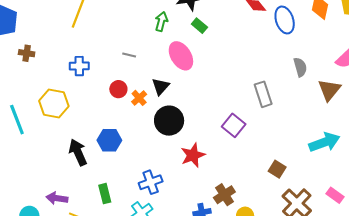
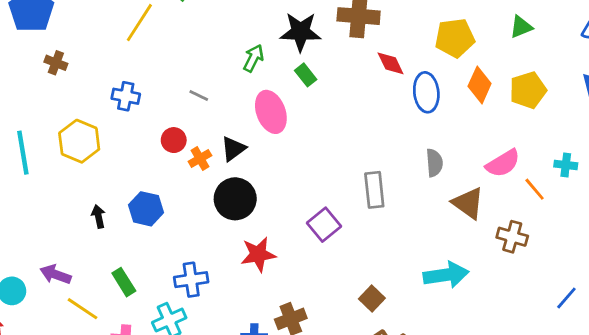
brown triangle: (329, 90) -> (468, 203), turned -45
black arrow: (78, 152) -> (98, 216), size x0.6
green rectangle: (105, 194) -> (124, 282), turned -30

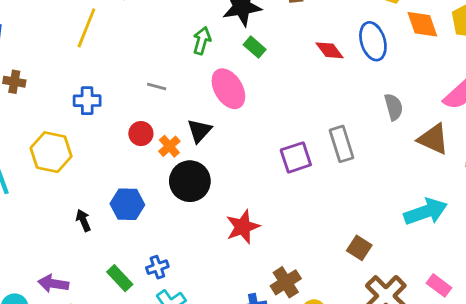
red diamond: (391, 63) -> (329, 50), moved
orange diamond: (480, 85) -> (422, 24), turned -32
black circle: (235, 199) -> (190, 181), moved
purple square: (324, 225) -> (296, 157), moved, turned 32
blue cross: (191, 280) -> (157, 267), moved, size x0.7

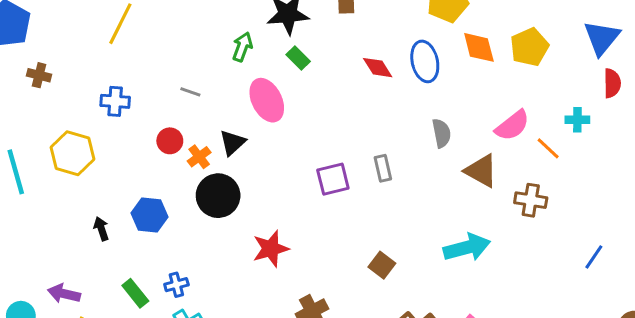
gray rectangle: (341, 144) -> (383, 168), size x0.7
brown square: (359, 248) -> (382, 265), moved

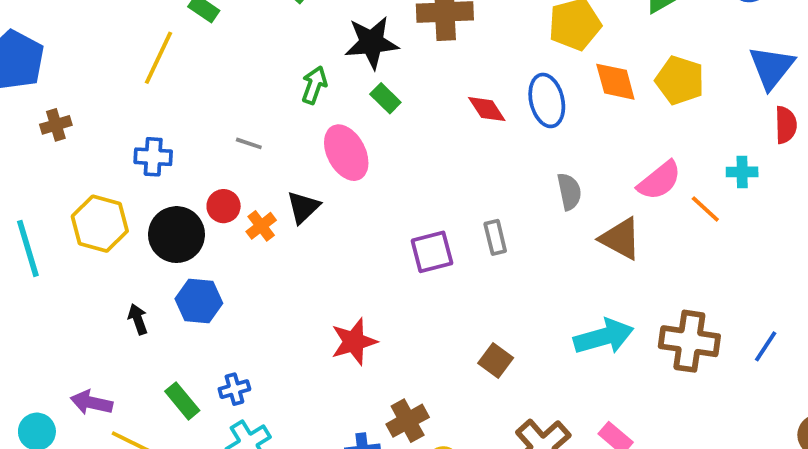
yellow pentagon: (529, 47) -> (680, 80), turned -30
brown cross: (39, 75) -> (56, 125), turned -30
black circle: (218, 196) -> (177, 235), moved
brown cross: (531, 200) -> (689, 341), moved, size x1.4

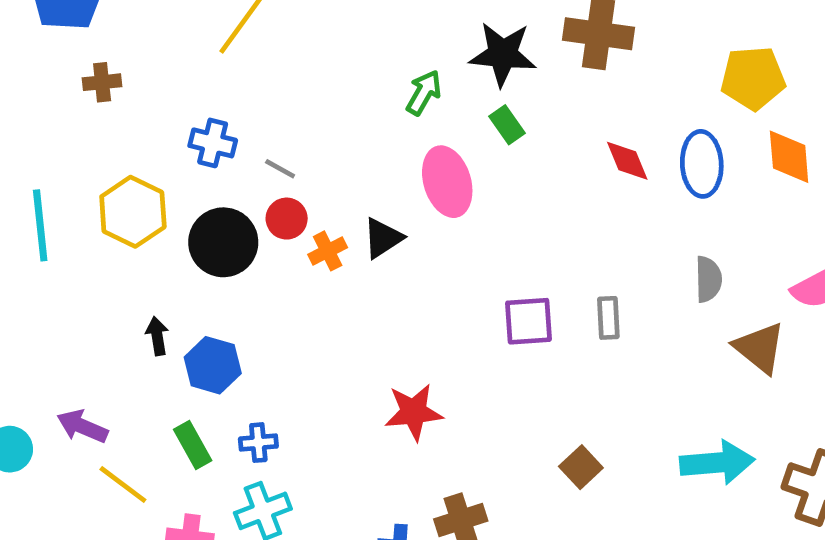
gray line: (249, 143) -> (280, 169), moved
blue hexagon: (199, 301) -> (213, 365), moved

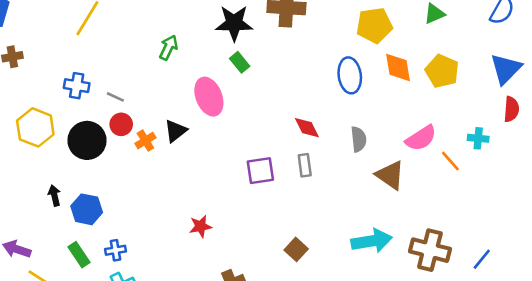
green arrow: (424, 93) -> (169, 48), moved
red diamond: (627, 161) -> (307, 128), moved
red star: (414, 412) -> (201, 226), size x0.7

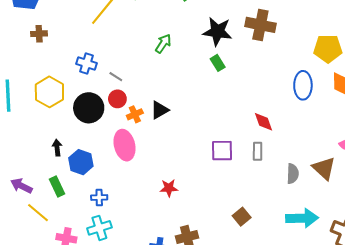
pink ellipse: (209, 97) -> (125, 145), moved
gray semicircle: (359, 139) -> (293, 174), moved
green rectangle: (79, 255) -> (57, 186), moved

